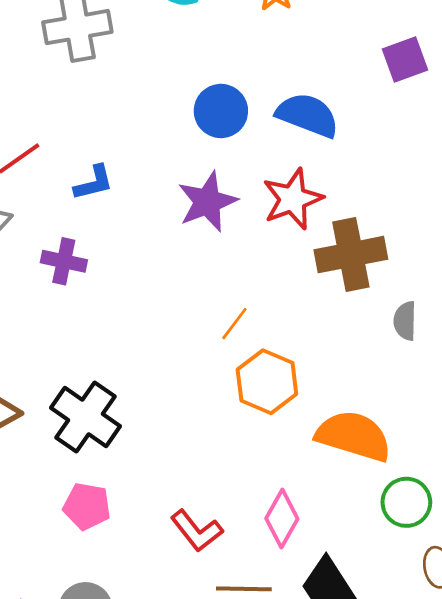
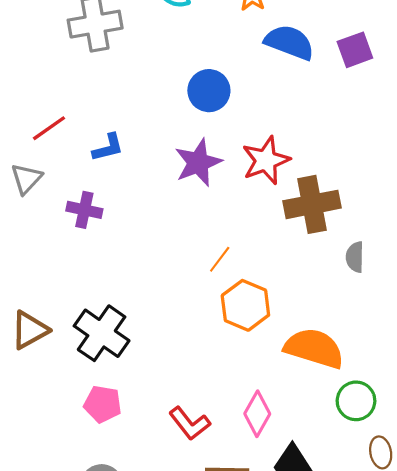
blue semicircle: (308, 115) -> (289, 42), moved

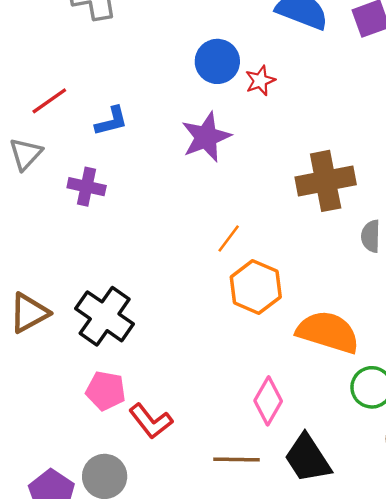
red star: (266, 160) -> (260, 81), moved, size x0.6
red L-shape: (190, 423) -> (151, 421), moved

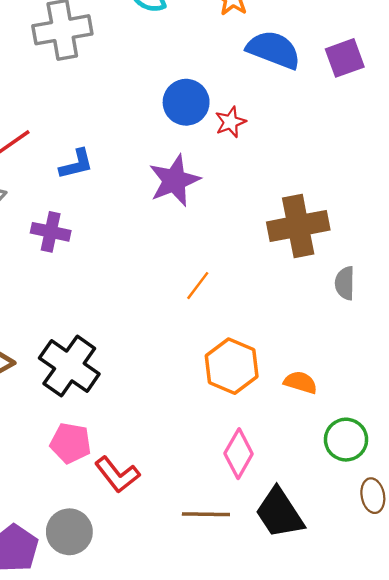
orange hexagon: (256, 287) -> (232, 366), moved
orange semicircle: (328, 332) -> (300, 382), size x0.5

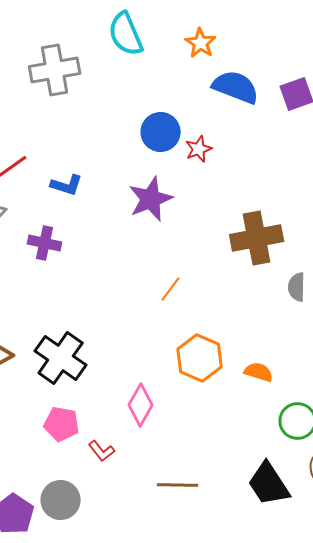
blue L-shape: (76, 164) -> (67, 185), turned 32
pink diamond: (239, 454) -> (141, 405), moved
red L-shape: (117, 475) -> (102, 451), size x0.7
black trapezoid: (279, 513) -> (269, 484), moved

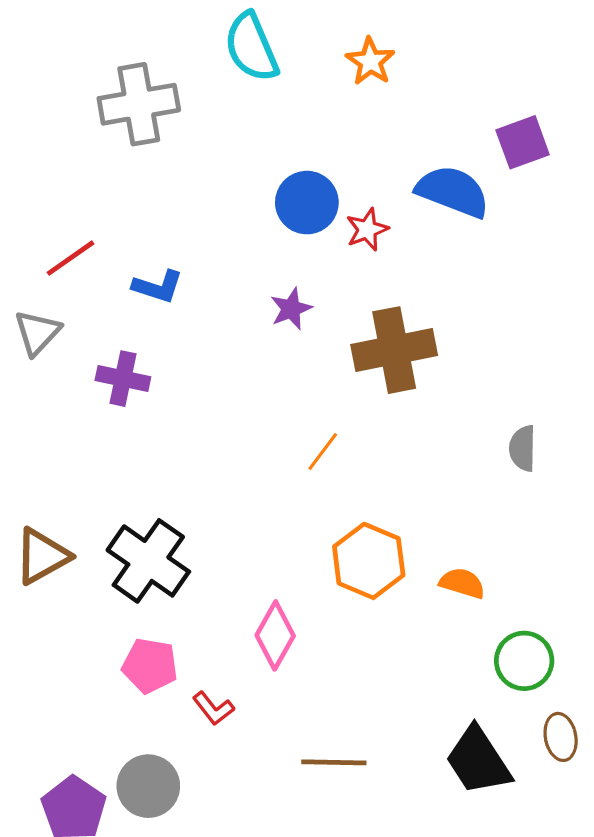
blue semicircle: (236, 87) -> (453, 191), moved
purple star: (151, 199) -> (291, 309), size x0.6
brown cross: (257, 238) -> (394, 350), moved

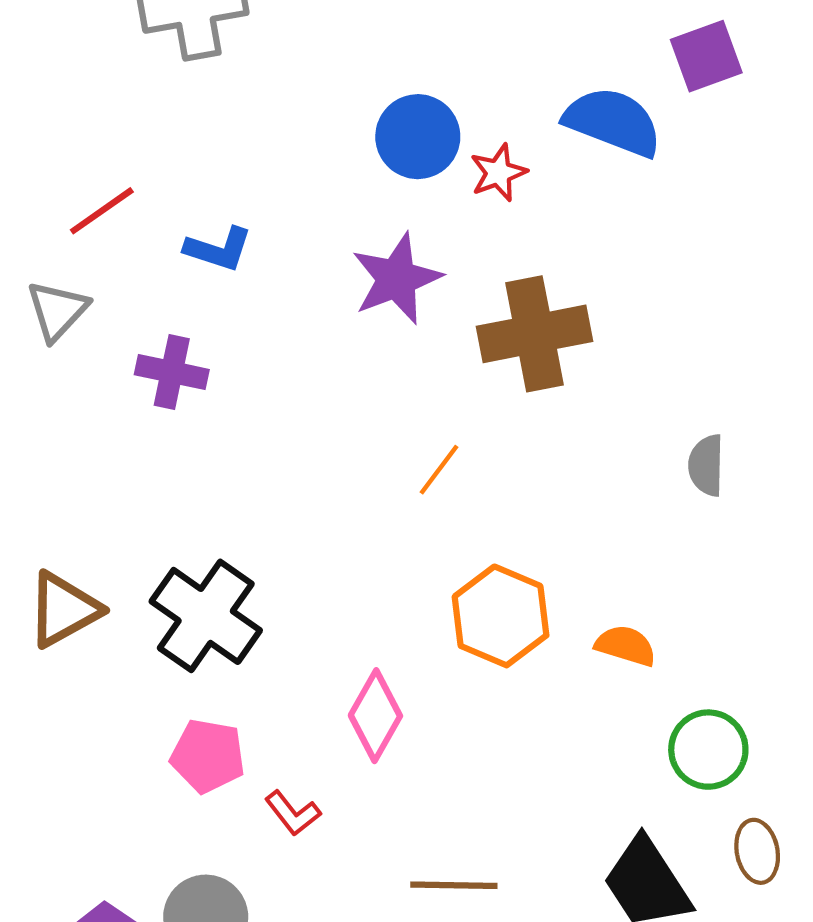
purple star: (291, 309) -> (397, 279), size x1.6

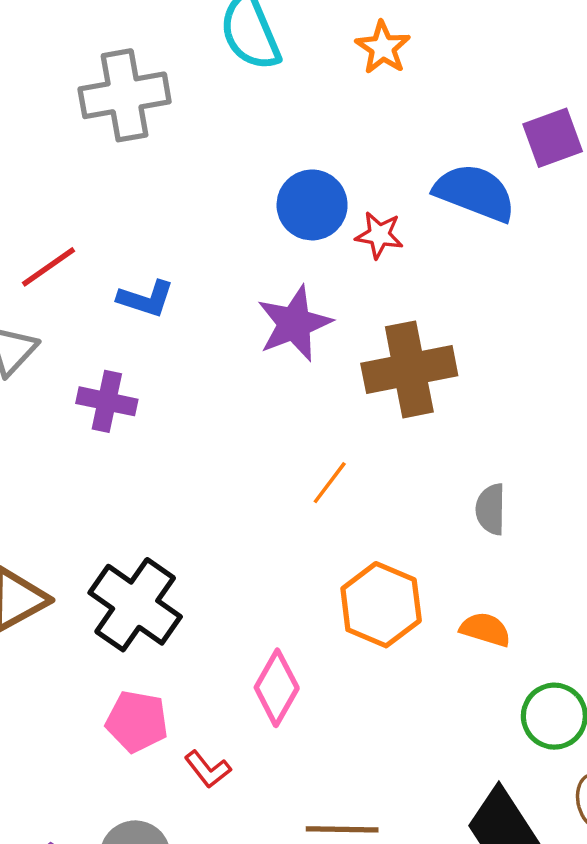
red star: (498, 173) -> (379, 235), turned 30
gray semicircle: (706, 465) -> (491, 509), moved

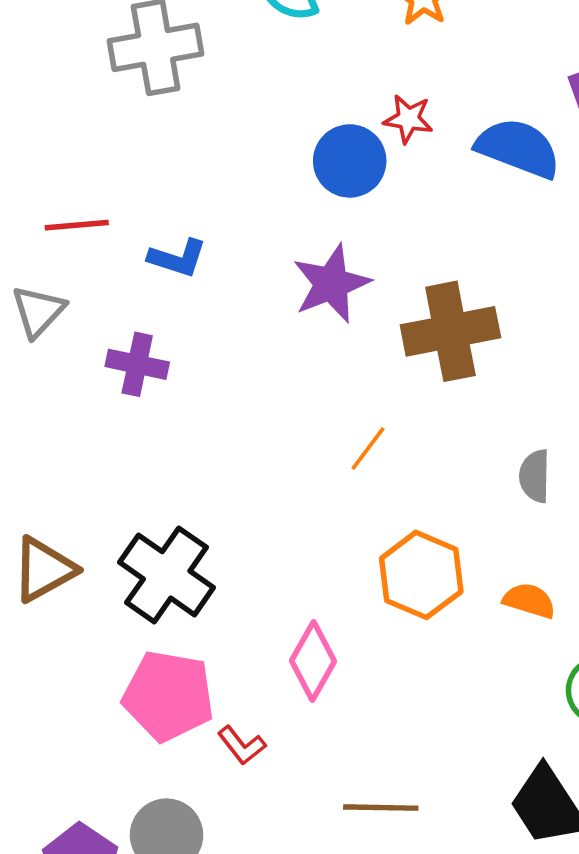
red star: (379, 235) -> (408, 119), moved
red line: (48, 267) -> (77, 225), turned 30
pink pentagon: (137, 721) -> (168, 696), size x1.4

